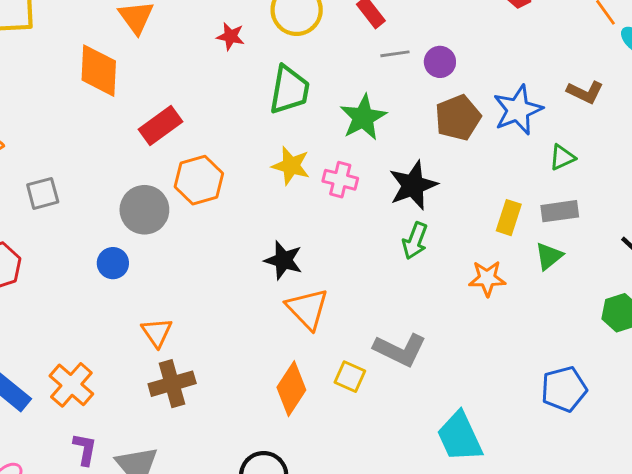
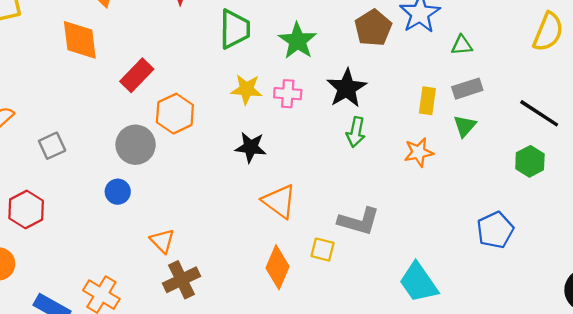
green triangle: (562, 157) -> (462, 45), turned 30
black star: (283, 260) -> (251, 147), moved

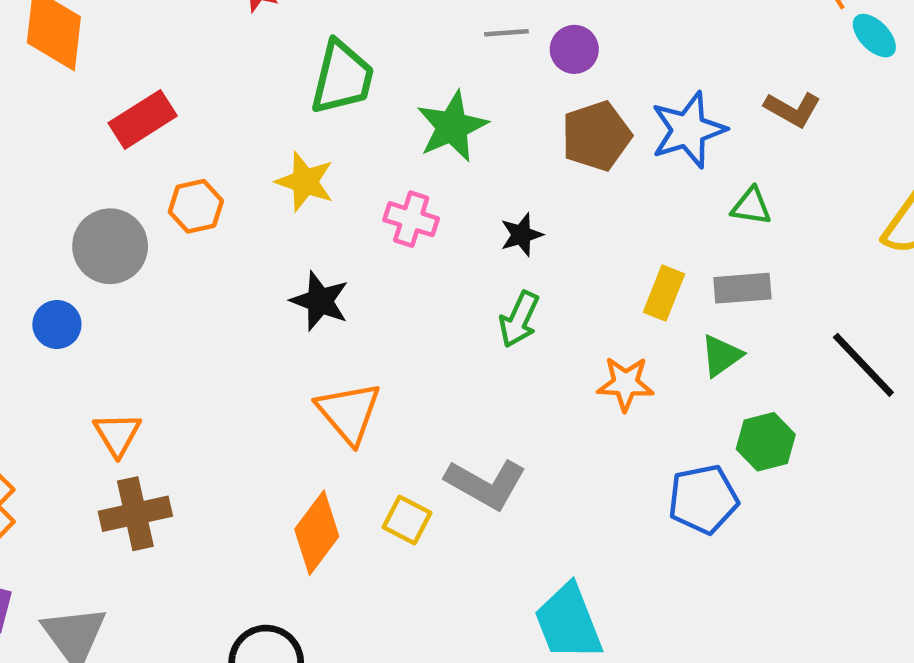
black star: (347, 88) -> (521, 235), size x0.6
yellow star: (246, 89) -> (305, 182), moved
orange hexagon: (175, 114) -> (196, 206), size x0.7
green hexagon: (530, 161) -> (766, 442), moved
blue pentagon: (495, 230) -> (703, 499), moved

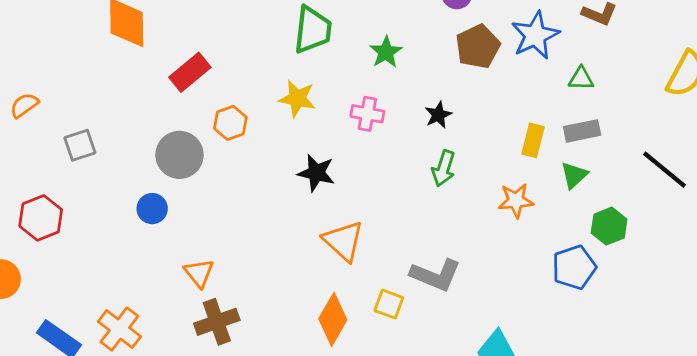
green star: (452, 127) -> (386, 52), size x0.7

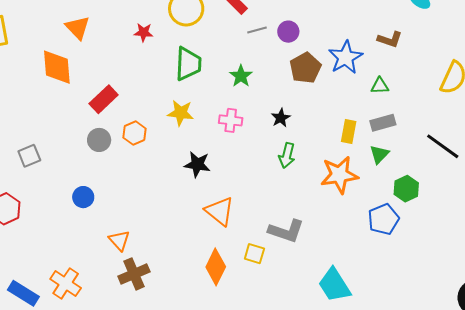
gray circle: (179, 155) -> (99, 140), moved, size x0.7
orange star: (516, 201) -> (339, 175), size x1.5

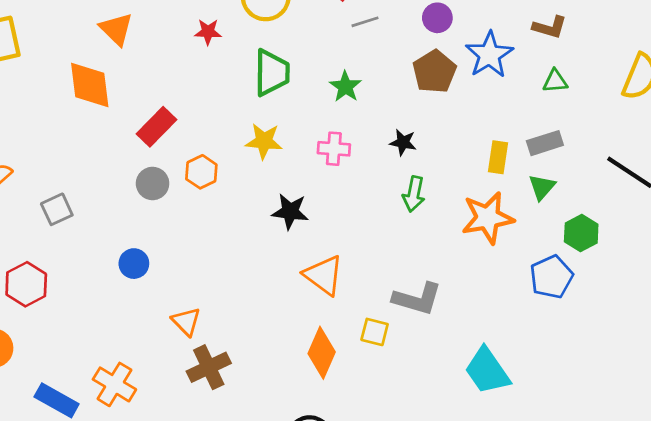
purple circle: (288, 32) -> (437, 18), moved
green triangle: (380, 86) -> (555, 81), moved
black star: (281, 118) -> (403, 142), turned -30

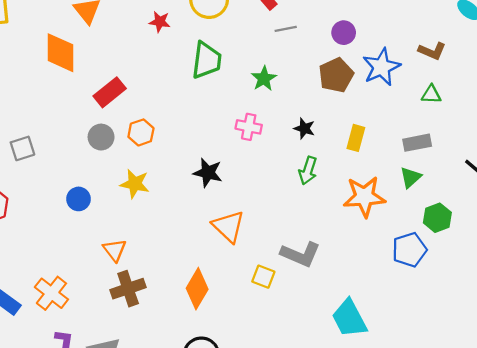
yellow star: (264, 141) -> (135, 184), moved
yellow rectangle: (498, 157) -> (356, 138), moved
orange diamond: (322, 353) -> (197, 289), moved

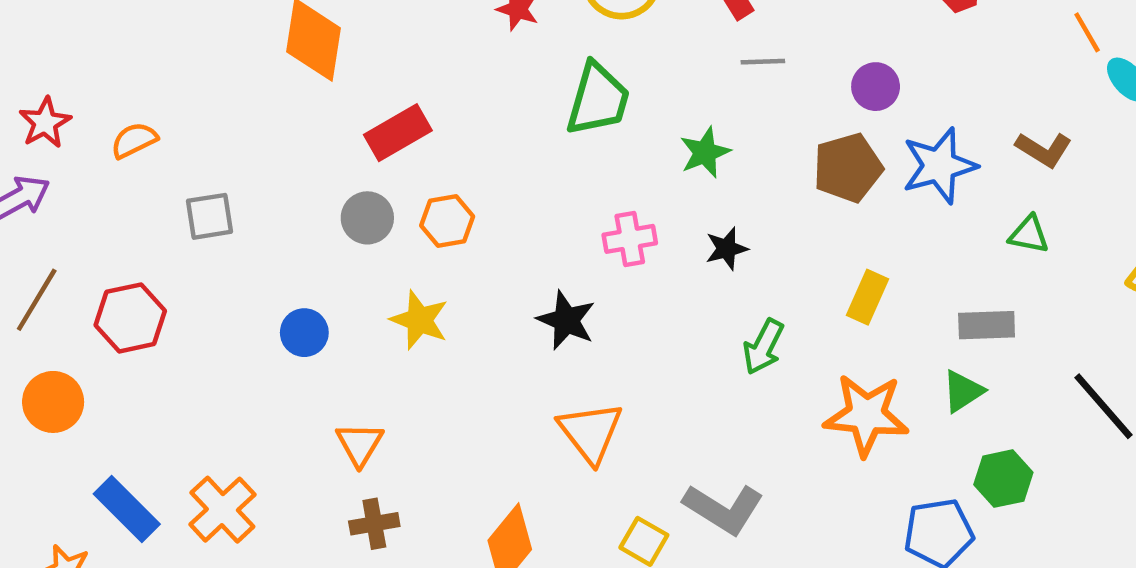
pink cross: (249, 127) -> (630, 239), moved, turned -30
black star: (304, 128) -> (727, 249), moved, turned 30
brown cross: (128, 289) -> (374, 524), size x0.7

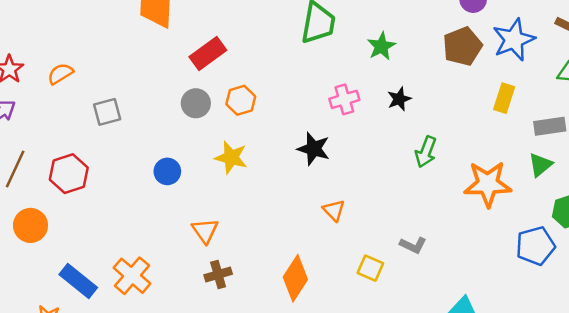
yellow rectangle: (868, 297) -> (504, 98), moved
orange triangle: (590, 432) -> (334, 210), size x0.6
gray L-shape: (724, 509) -> (413, 245), size x0.6

